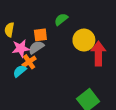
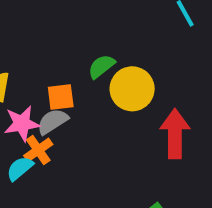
yellow circle: (84, 40) -> (132, 89), moved

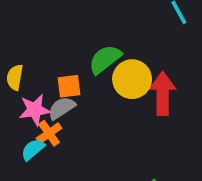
green semicircle: (101, 66) -> (105, 59), size x1.4
red arrow: (175, 134) -> (163, 94), moved

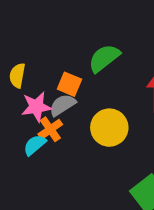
yellow circle: (132, 79) -> (109, 128), moved
orange square: (69, 86) -> (69, 84), turned 30

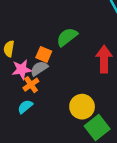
yellow circle: (109, 128) -> (82, 107), moved
cyan semicircle: (35, 145) -> (25, 107), moved

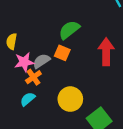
orange square: (44, 54) -> (62, 53), moved
yellow circle: (82, 107) -> (70, 99), moved

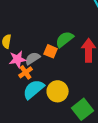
green semicircle: (69, 30) -> (65, 39), moved
cyan semicircle: (28, 99) -> (34, 89), moved, size x1.6

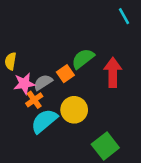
orange square: (51, 51) -> (65, 74), turned 32
yellow circle: (58, 91) -> (74, 110), moved

